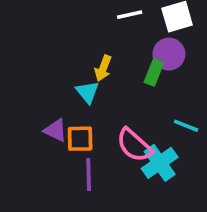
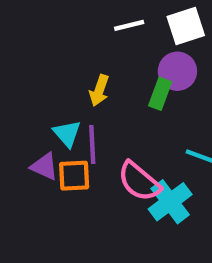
cyan triangle: (87, 92) -> (67, 133), moved
purple line: (89, 175) -> (92, 144), moved

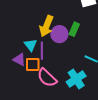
purple circle: (177, 71) -> (59, 34), moved
yellow arrow: (99, 90) -> (46, 26), size x1.5
pink semicircle: (139, 181) -> (47, 78), moved

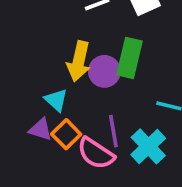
green rectangle: (74, 29) -> (129, 58), size x1.5
purple line: (42, 51) -> (113, 131), moved
orange square: (33, 65) -> (66, 134), turned -35

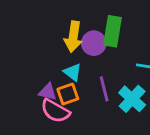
cyan triangle: (56, 100) -> (73, 72), moved
orange square: (66, 134) -> (68, 94), turned 30
pink semicircle: (96, 153) -> (55, 111), moved

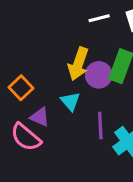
orange square: (68, 94) -> (21, 88), moved, turned -35
pink semicircle: (55, 111) -> (26, 137), moved

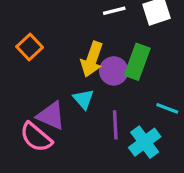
orange square: (21, 88) -> (30, 47), moved
purple triangle: (40, 117) -> (51, 116), size x1.4

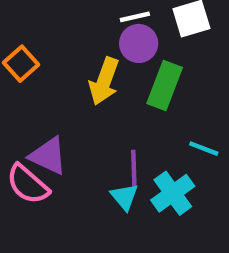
purple circle: (114, 71) -> (139, 43), moved
cyan triangle: (83, 99) -> (124, 197), moved

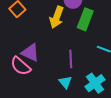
cyan cross: (173, 193) -> (95, 83), moved
cyan triangle: (124, 197) -> (65, 82), moved

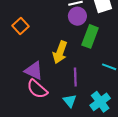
yellow arrow: (57, 17) -> (60, 52), moved
pink semicircle: (21, 66) -> (37, 89), moved

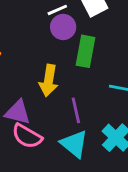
cyan triangle: (70, 101) -> (74, 144), size x1.5

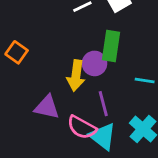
purple circle: (63, 27) -> (94, 63), moved
pink semicircle: (27, 136) -> (82, 127), moved

